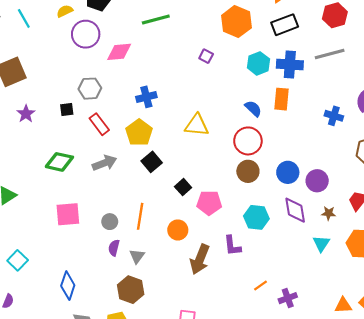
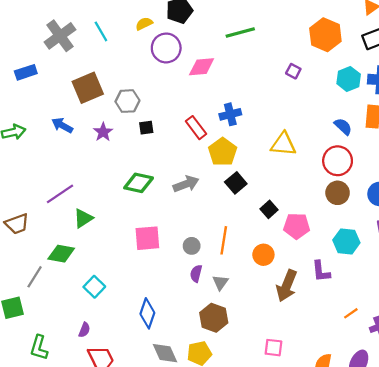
gray hexagon: (90, 89) -> (127, 101), moved
red rectangle: (99, 124) -> (196, 128), moved

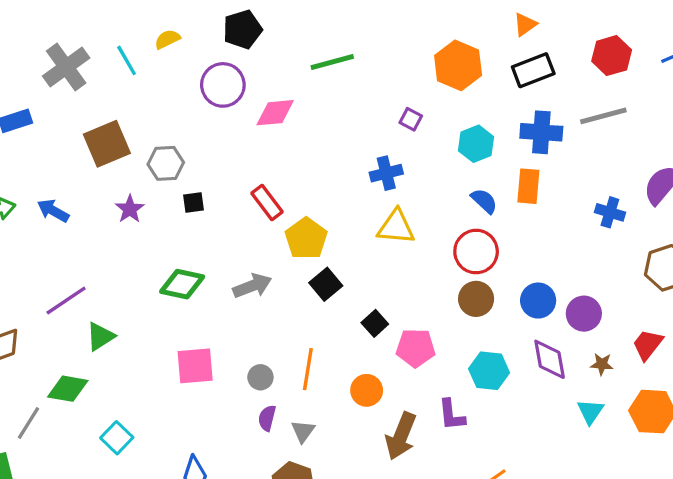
yellow semicircle: (144, 24) -> (167, 39), moved
cyan hexagon: (349, 79) -> (476, 144), moved
blue cross: (230, 114) -> (386, 173), moved
blue arrow: (62, 125) -> (53, 211), moved

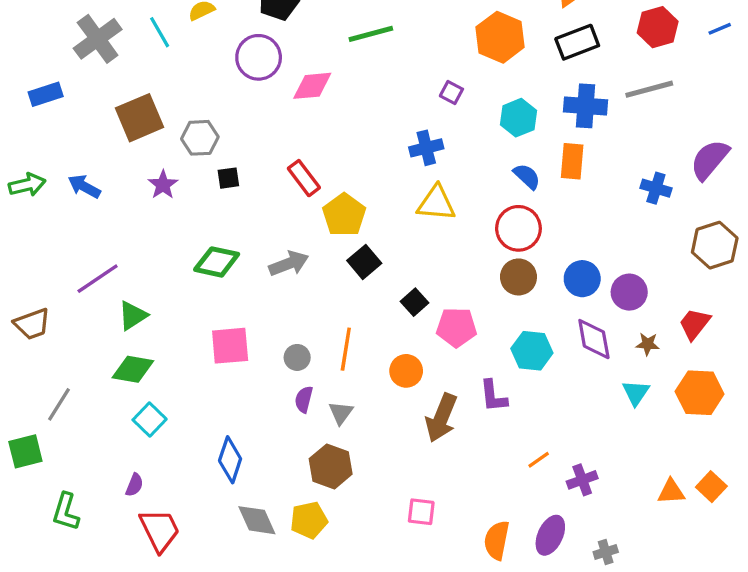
green diamond: (68, 389) -> (133, 369), moved

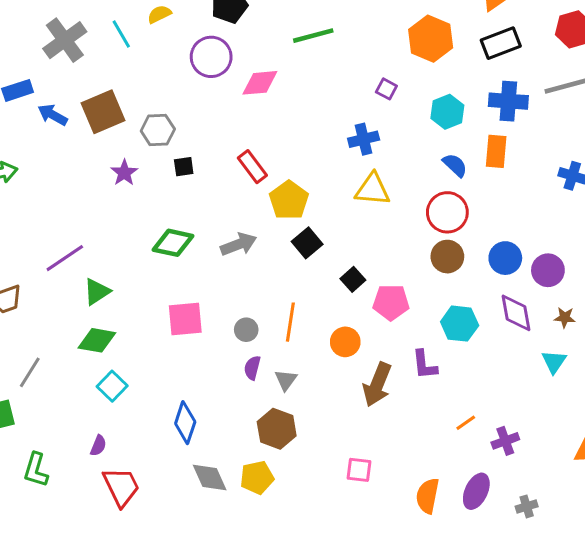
blue arrow: (84, 186) -> (53, 115), moved

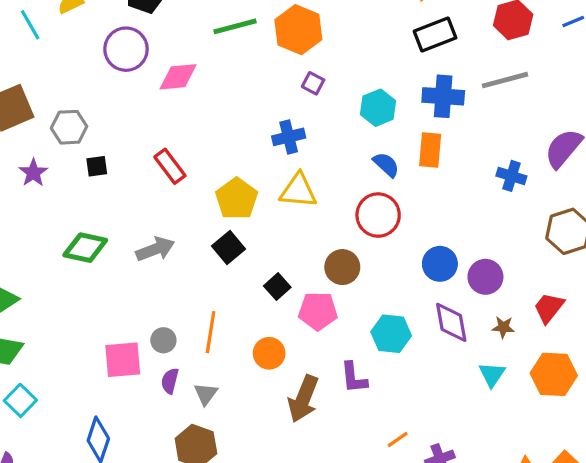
orange hexagon: (431, 39) -> (298, 30), moved
yellow pentagon: (289, 200) -> (237, 199), moved
brown circle: (447, 257) -> (342, 267), moved
pink square: (185, 319) -> (123, 360), moved

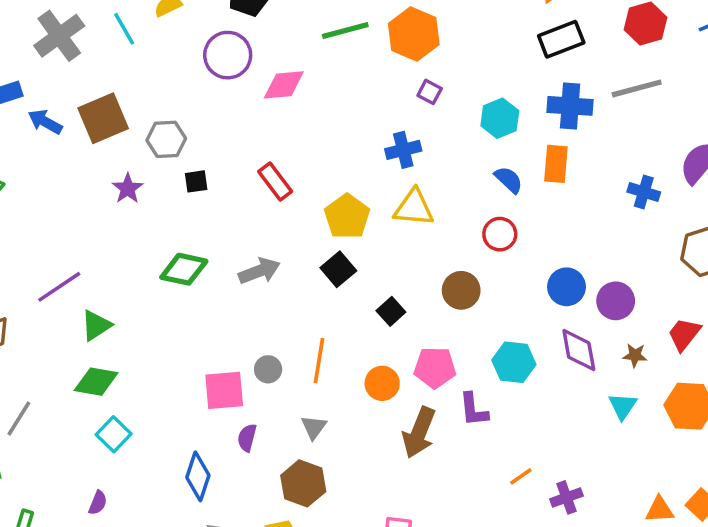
red circle: (378, 215) -> (500, 234), size x0.7
pink pentagon: (318, 311) -> (435, 368), moved
purple semicircle: (170, 381) -> (247, 438), moved

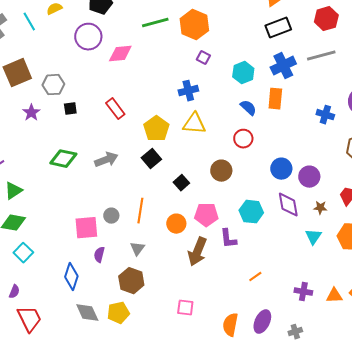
blue cross: (570, 106) -> (283, 66), turned -30
purple cross: (567, 497) -> (303, 292), moved, turned 30

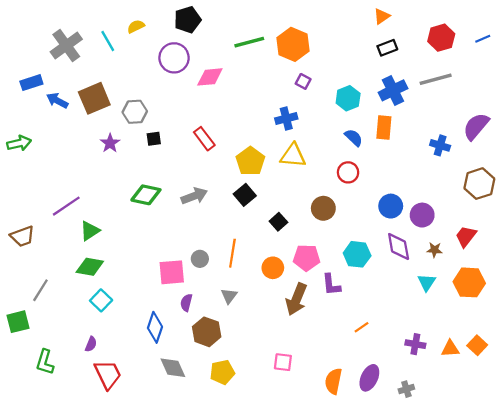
black rectangle: (278, 28) -> (387, 48), size x0.7
brown hexagon: (131, 281) -> (207, 332), moved
yellow pentagon: (118, 313) -> (222, 372), moved

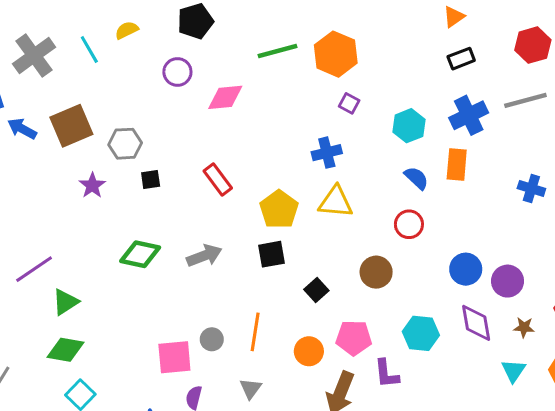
purple circle: (174, 58) -> (177, 72), size x0.7
black square: (245, 195) -> (272, 254), turned 30

